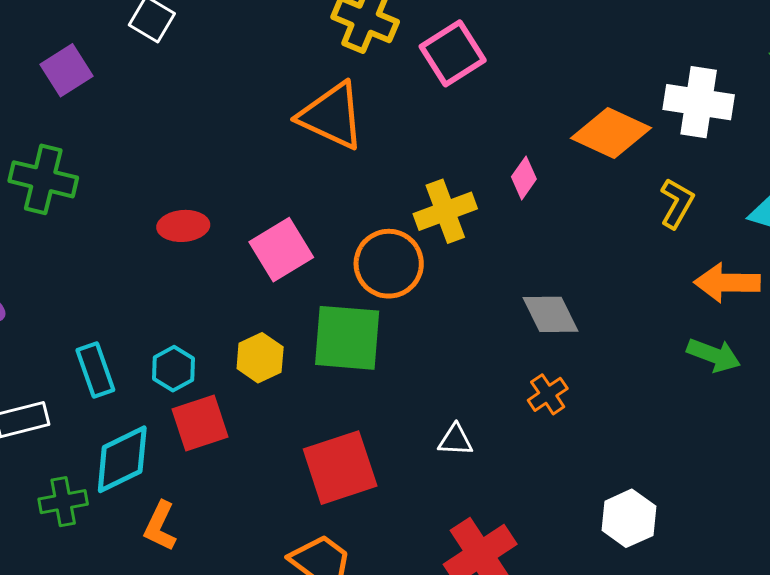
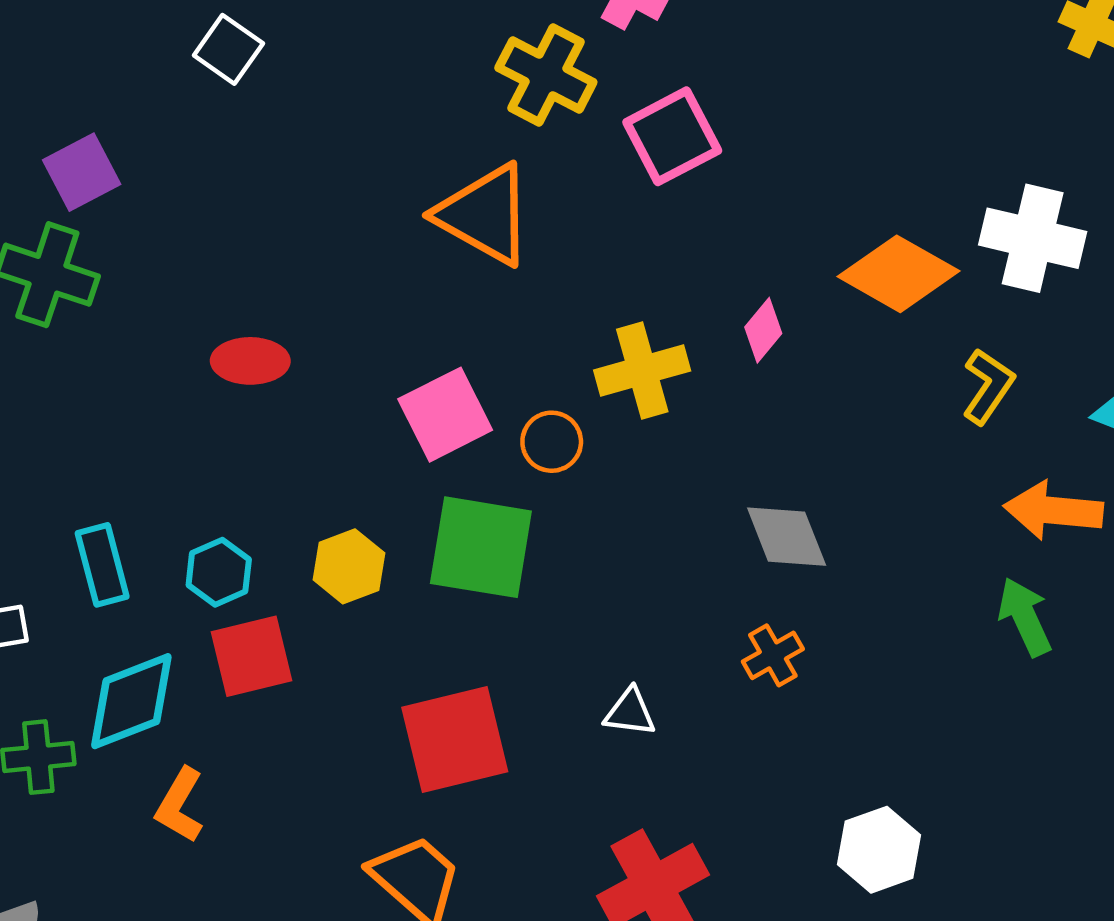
purple square: (66, 70) -> (82, 172), moved
pink square: (281, 250) -> (445, 415), moved
orange circle: (389, 264) -> (552, 442), size x0.6
green arrow: (714, 355) -> (1025, 617), turned -140

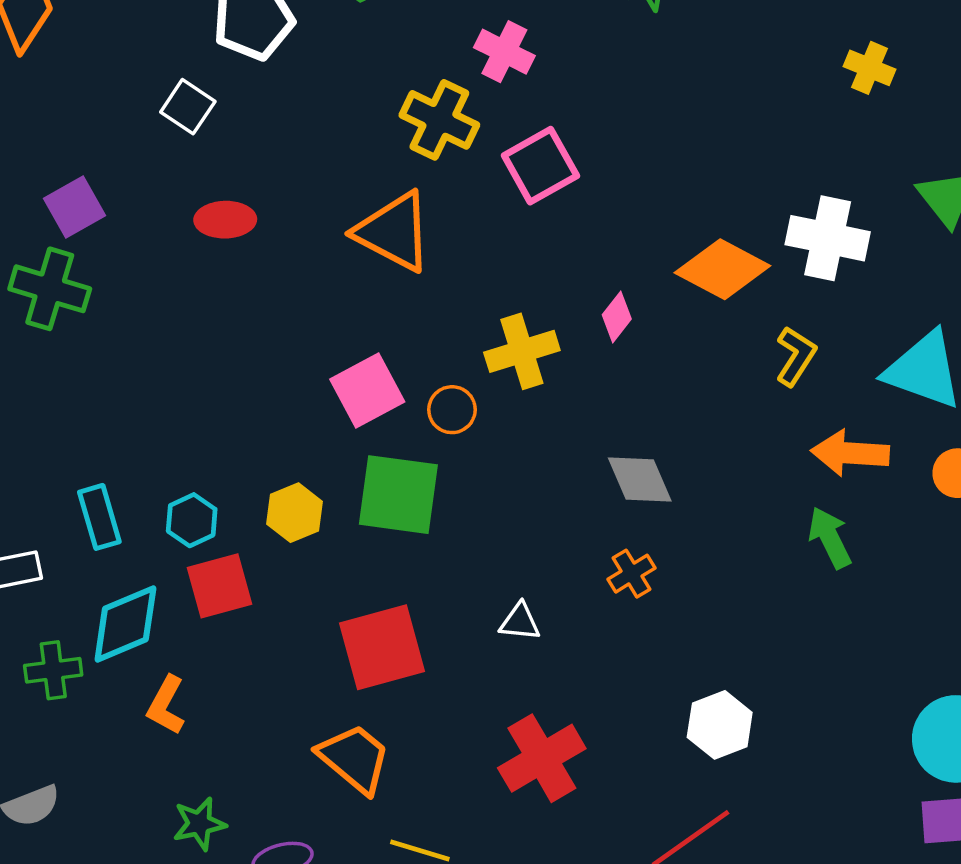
red ellipse: (250, 361) -> (225, 220), moved

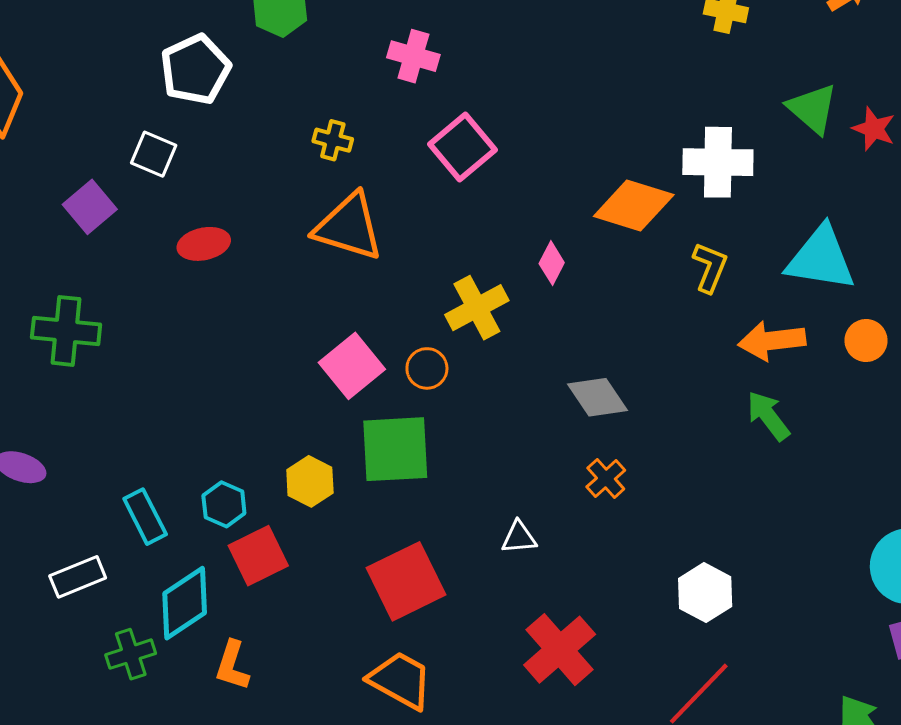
yellow cross: (439, 120) -> (333, 140), moved, size x0.6
purple square: (75, 207) -> (90, 207), moved

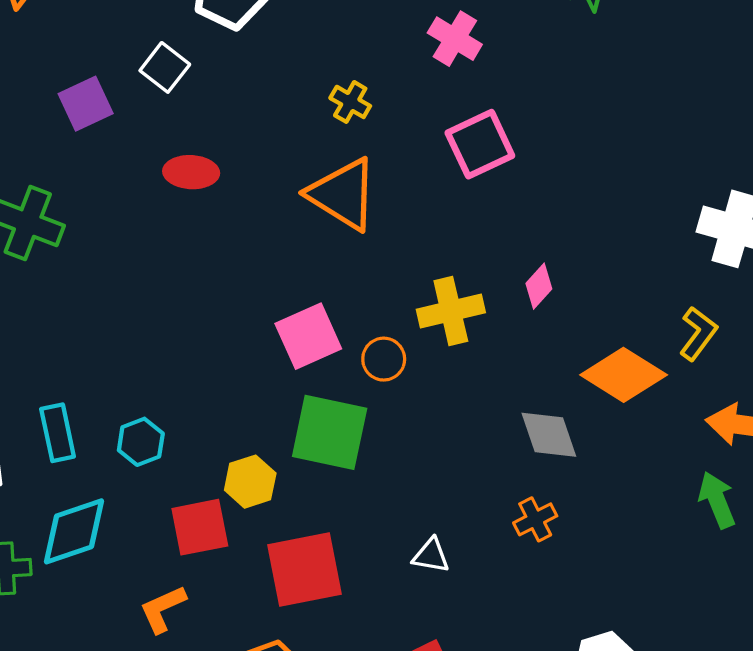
orange diamond: (634, 206) -> (624, 375), moved
yellow hexagon: (310, 481) -> (250, 482), moved
red square: (258, 556) -> (200, 527), moved
orange L-shape: (232, 666) -> (163, 609), moved, turned 33

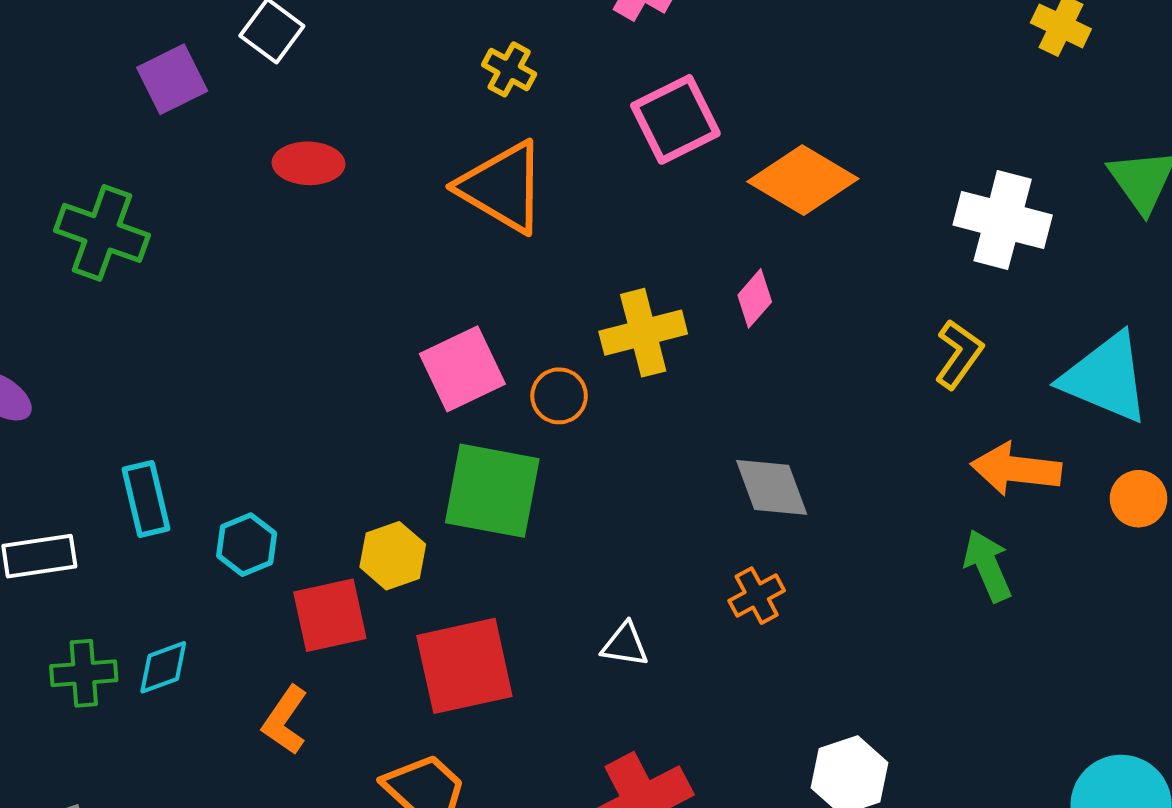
orange diamond: (624, 375) -> (803, 180), moved
cyan hexagon: (141, 442) -> (247, 545), moved
cyan diamond: (74, 531) -> (163, 667), moved, size x0.6
orange L-shape: (163, 609) -> (285, 720), turned -30

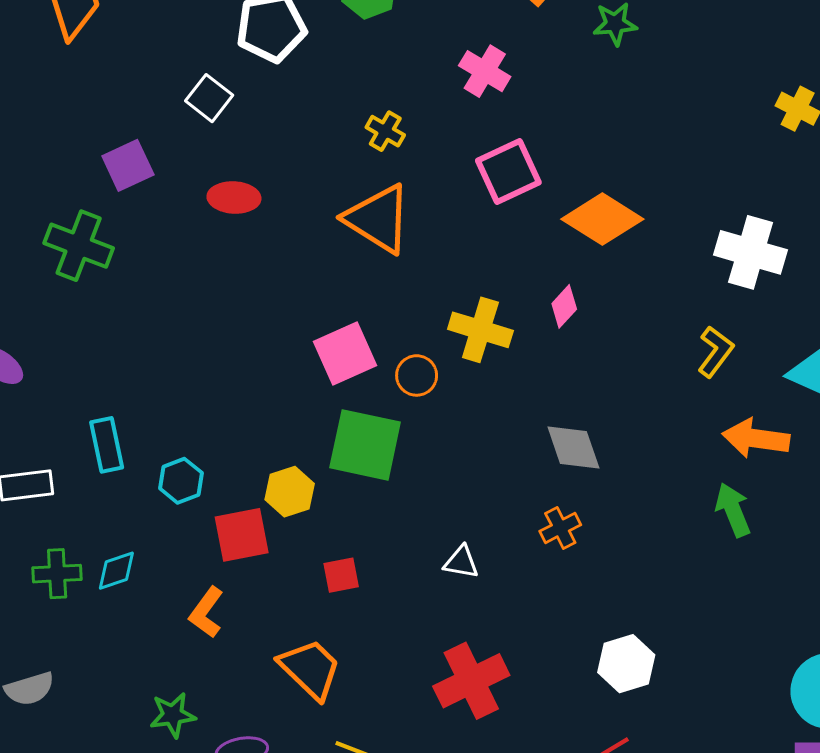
purple square: (172, 79) -> (128, 165), moved
yellow cross: (643, 333) -> (480, 330), turned 30
red square: (464, 666) -> (341, 575), size x0.5

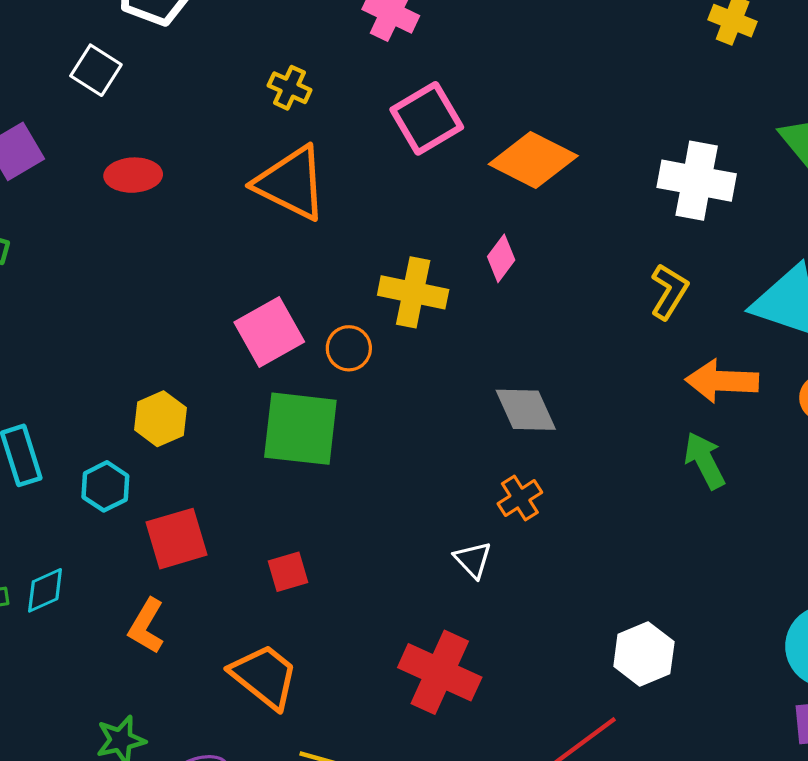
yellow hexagon: (290, 492) -> (160, 419), moved
white triangle: (461, 562) -> (473, 560), moved, turned 42
white hexagon: (626, 664) -> (644, 654), moved
red cross: (471, 681) -> (440, 672), turned -34

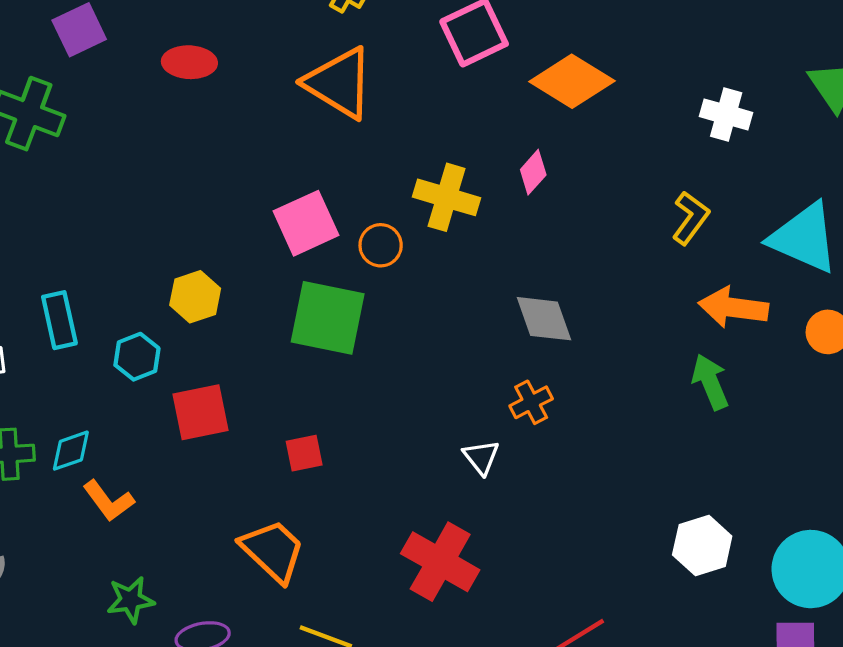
white cross: (697, 181) -> (726, 115), size x0.7
orange L-shape: (146, 626) -> (109, 501), moved, turned -72
white hexagon: (644, 654) -> (702, 546), moved

